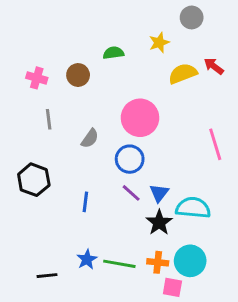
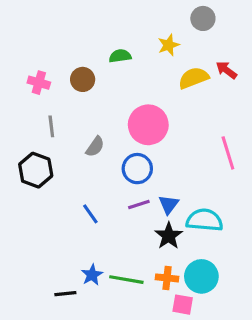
black hexagon: (34, 180) -> (36, 170), moved
purple line: (131, 193) -> (139, 205), turned -60
blue line: (85, 202) -> (90, 214), turned -42
black line: (47, 276) -> (65, 294), moved

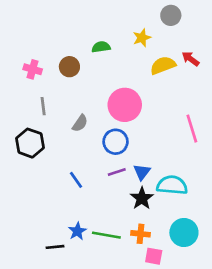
cyan circle: (201, 276) -> (184, 232), moved

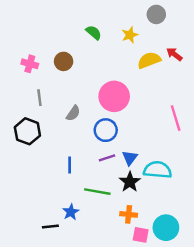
green semicircle: (101, 47) -> (94, 33), moved, turned 49
blue line: (76, 180) -> (70, 165), turned 35
cyan circle: (184, 232) -> (166, 228), moved
green line: (106, 235) -> (97, 192), moved

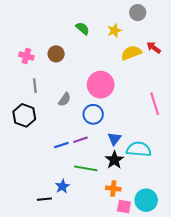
purple line: (107, 158) -> (80, 140), moved
blue line: (70, 165) -> (61, 145), turned 72

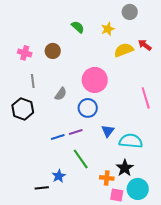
black star: (114, 160) -> (125, 168), moved
green line: (86, 168) -> (81, 159), turned 45

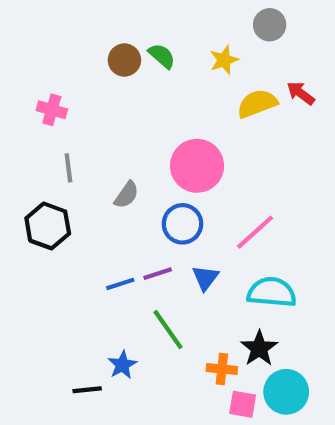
brown circle: (53, 51) -> (124, 60), moved
pink line: (146, 98) -> (255, 232), moved, turned 65
blue triangle: (108, 131) -> (205, 278), moved

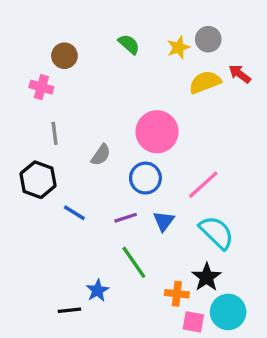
gray circle: (270, 25) -> (208, 39), moved
brown circle: (124, 60) -> (64, 56), moved
blue line: (120, 284) -> (74, 213), moved, turned 50
cyan semicircle: (272, 292) -> (217, 233), turned 39

